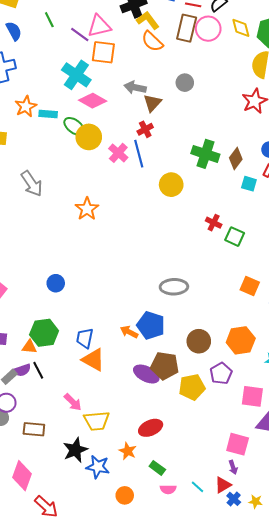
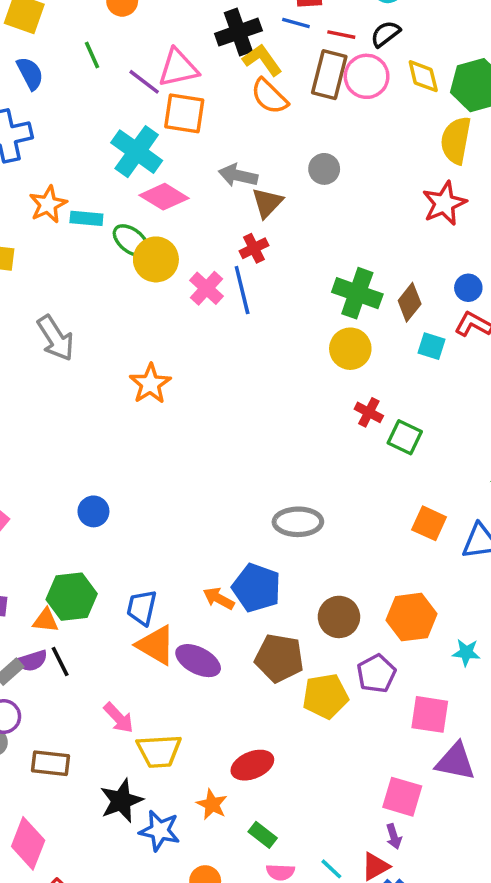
yellow circle: (171, 185) -> (350, 349), moved
purple ellipse: (146, 374) -> (198, 661), moved

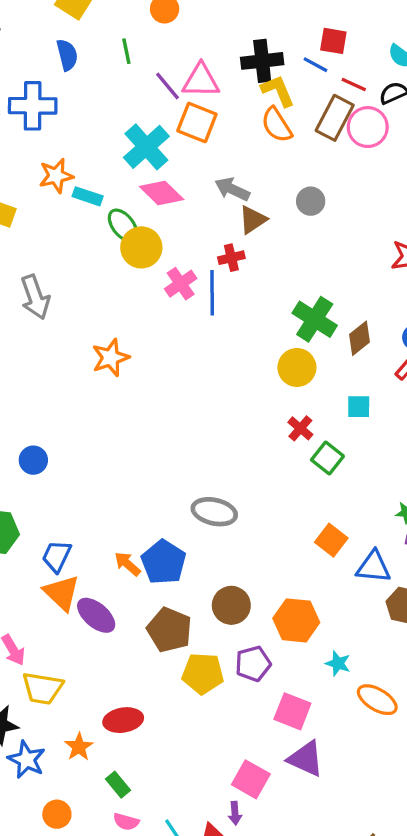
cyan square: (431, 346) -> (359, 407), moved, turned -30

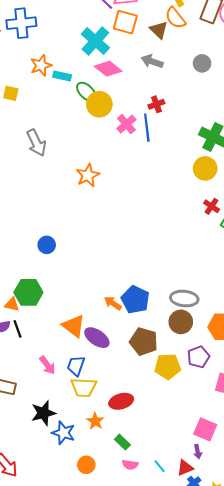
brown triangle: (253, 220) -> (159, 30), moved, turned -36
gray ellipse: (214, 512) -> (184, 299), moved
blue trapezoid: (57, 556) -> (76, 366), moved
yellow trapezoid: (42, 688) -> (84, 387), moved

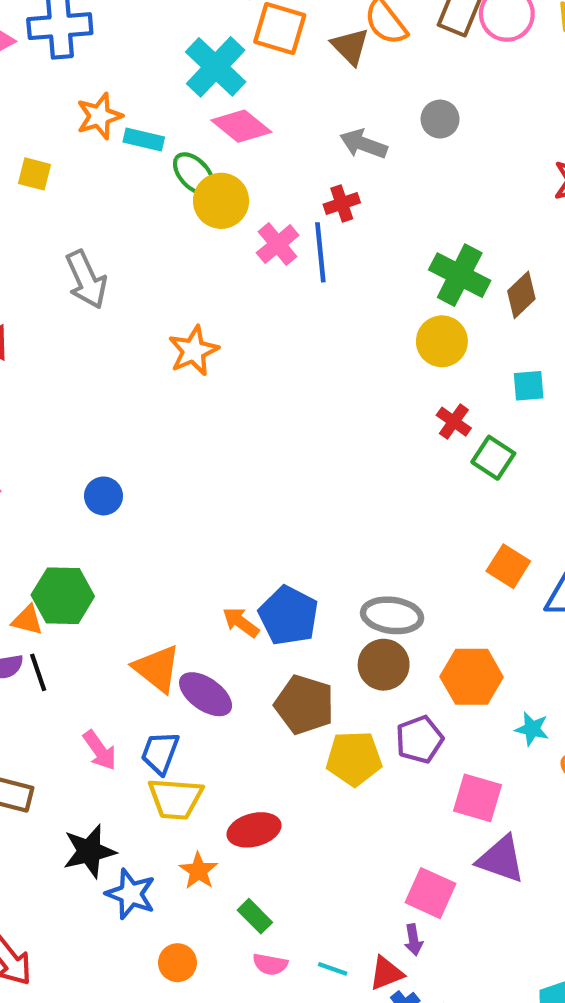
gray arrow: (152, 61) -> (364, 144), moved
cyan line: (160, 466) -> (333, 969), turned -32

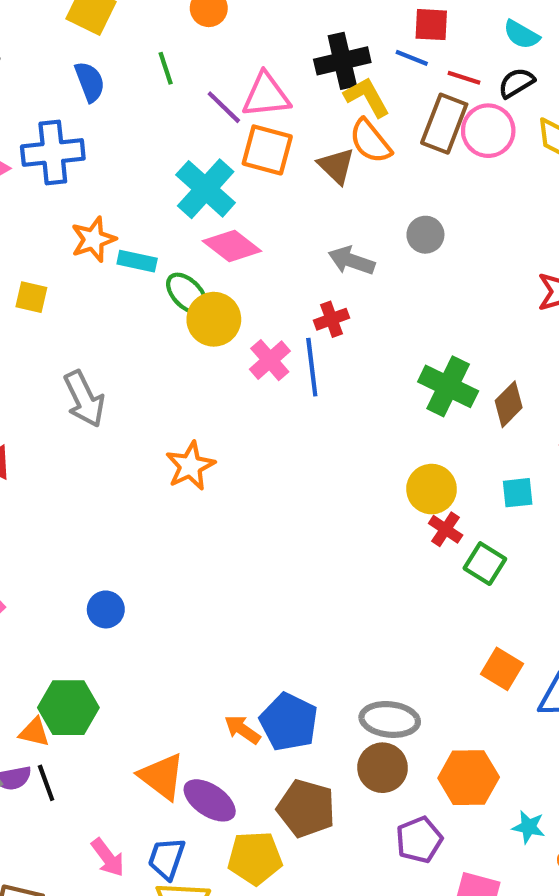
yellow circle: (442, 341) -> (432, 489), moved
yellow pentagon: (354, 758) -> (255, 858), moved

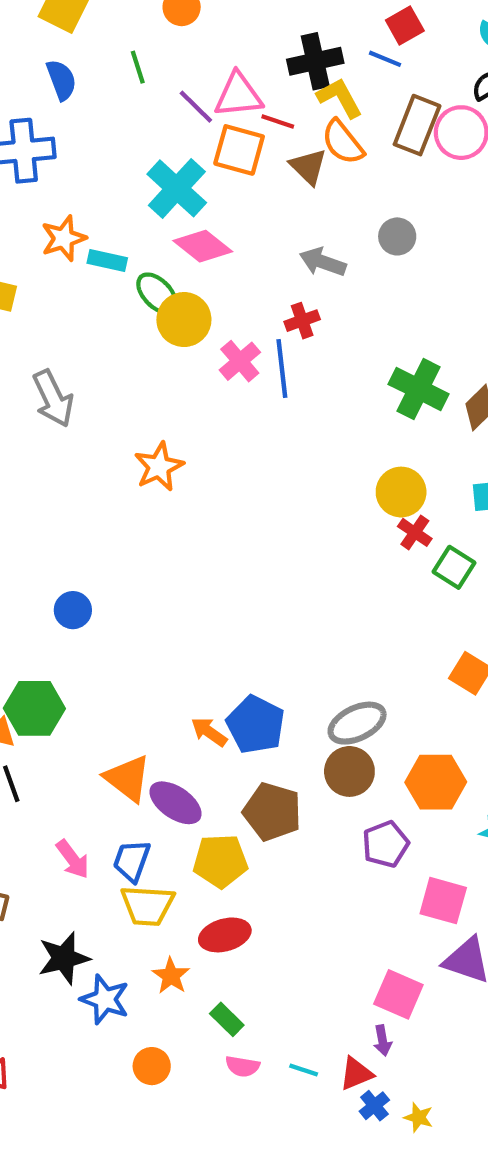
red square: (431, 25) -> (405, 26), turned -33
red line: (464, 78) -> (278, 121), moved
gray ellipse: (390, 719) -> (357, 723), turned -32

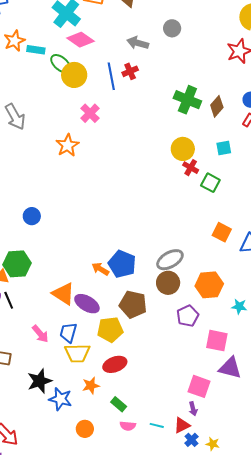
pink cross: (240, 361) -> (90, 113), moved
blue line: (282, 369) -> (111, 76), moved
orange star: (171, 976) -> (91, 386), turned 30

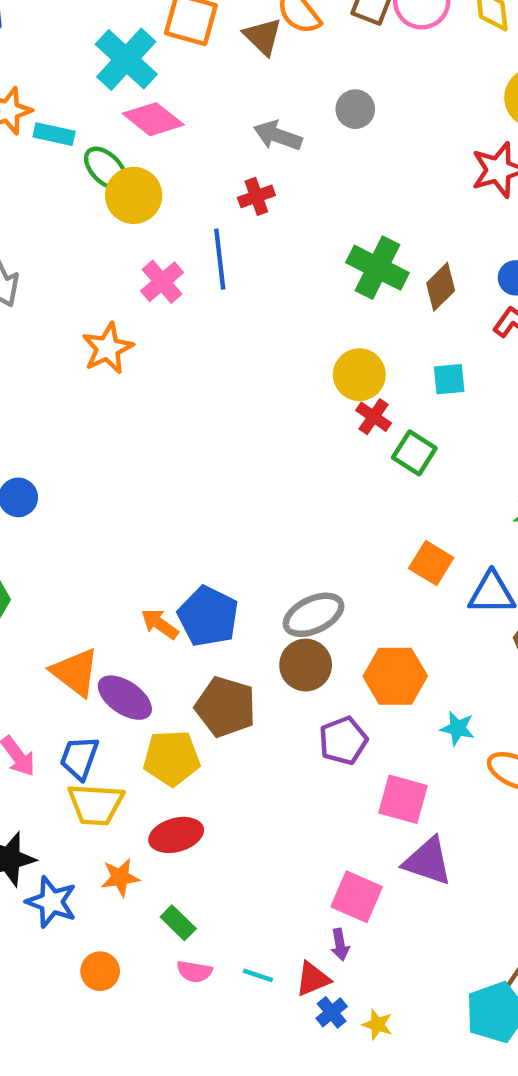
blue line: (111, 76) -> (220, 259), moved

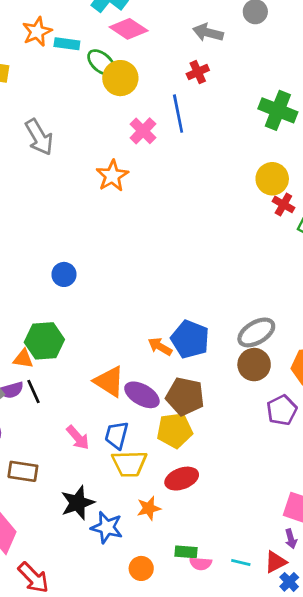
brown pentagon: (226, 707) -> (185, 396), moved
green rectangle: (178, 923) -> (186, 552), moved, turned -35

